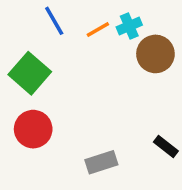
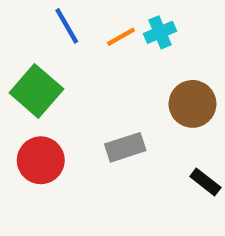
brown circle: (155, 54) -> (192, 104), moved
gray rectangle: (101, 162) -> (125, 147), moved

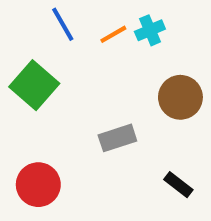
red circle: (41, 160) -> (38, 185), moved
black rectangle: (205, 182) -> (178, 185), moved

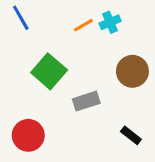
blue line: (63, 24) -> (21, 18), moved
green square: (34, 85) -> (49, 71), moved

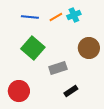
blue line: (21, 18) -> (30, 17), moved, turned -54
black rectangle: (131, 135) -> (71, 91), moved, turned -72

